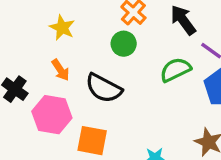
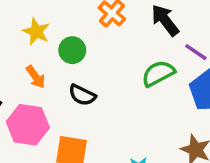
green circle: (124, 44) -> (72, 50), moved
black semicircle: (104, 88) -> (82, 95), size x0.7

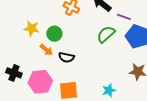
orange arrow: (36, 77) -> (46, 50), moved

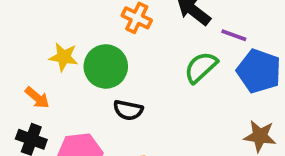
green circle: (54, 34) -> (106, 66), size x1.5
orange arrow: (46, 50) -> (37, 98), moved

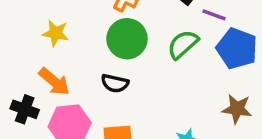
green circle: (106, 66) -> (127, 39), moved
orange arrow: (37, 98) -> (54, 82), moved, size x1.4

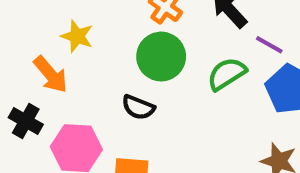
orange arrow: (54, 82) -> (51, 74), moved

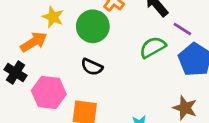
green circle: (161, 57) -> (93, 26), moved
orange arrow: (51, 74) -> (34, 42), turned -84

